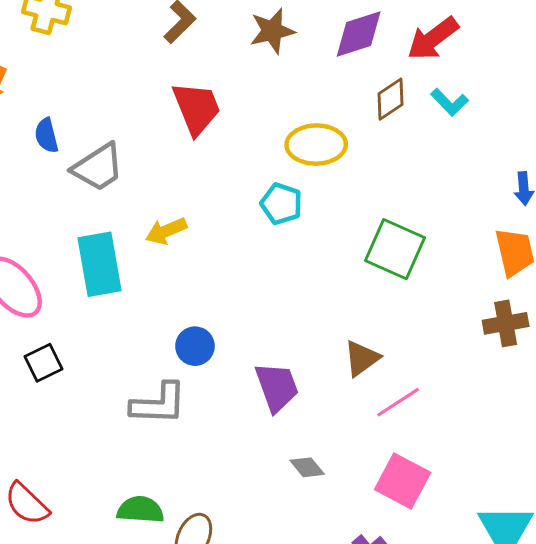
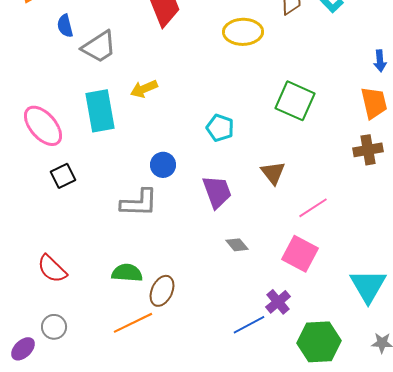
cyan pentagon: (281, 204) -> (220, 128), moved
brown triangle: (362, 358) -> (273, 173), turned -32
pink line: (398, 402) -> (313, 208), moved

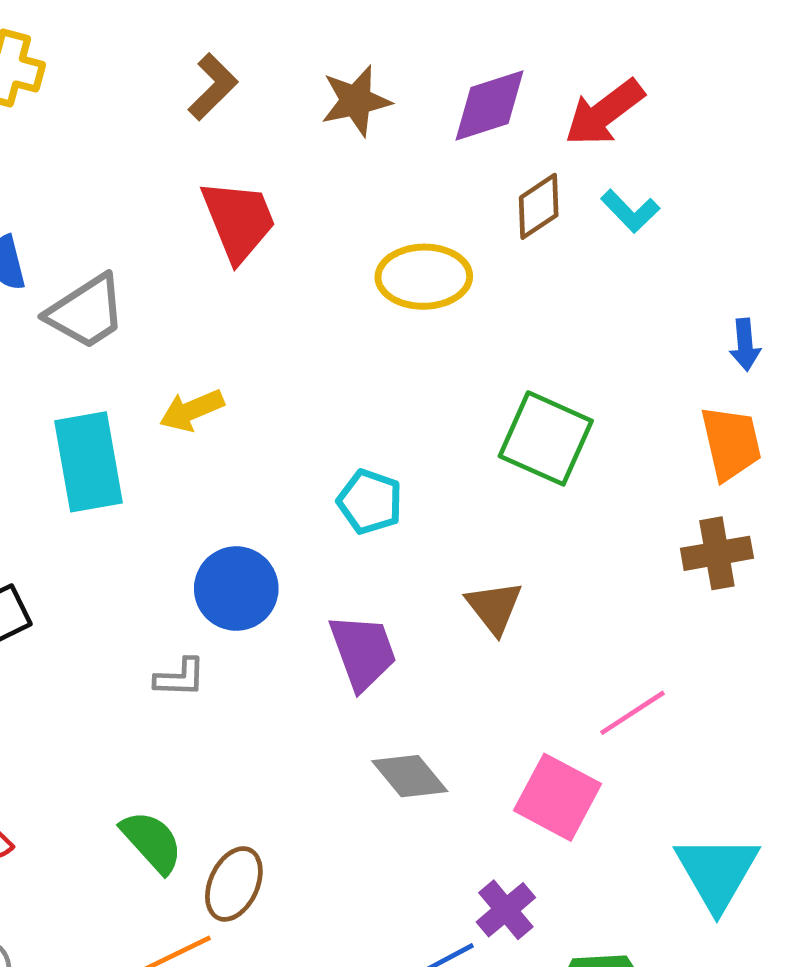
blue circle: (163, 165) -> (236, 589), size x1.4
gray L-shape: (139, 203) -> (180, 678), size x0.6
pink line: (313, 208) -> (632, 713), moved
gray diamond: (237, 245) -> (410, 776), size x1.4
green semicircle: (127, 273) -> (152, 842), turned 44

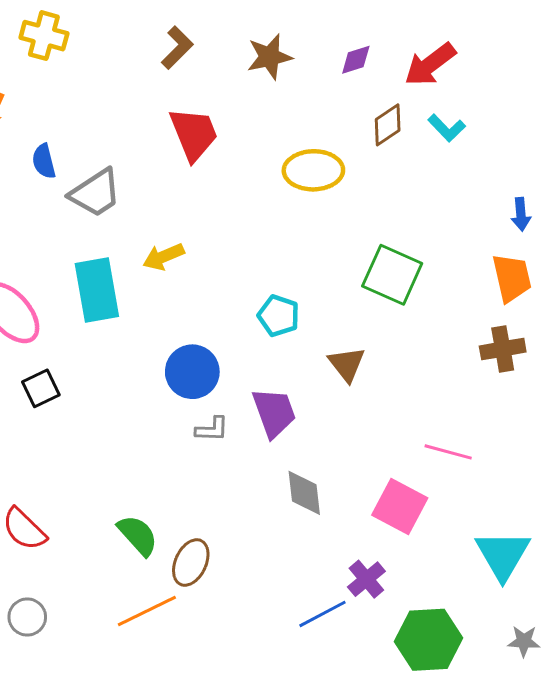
purple diamond: (489, 106) -> (356, 60), size x0.6
brown triangle: (494, 607) -> (347, 364), moved
gray L-shape: (180, 678) -> (212, 429), moved
pink line: (632, 713) -> (448, 452), turned 48
gray diamond: (410, 776) -> (304, 493), turned 33

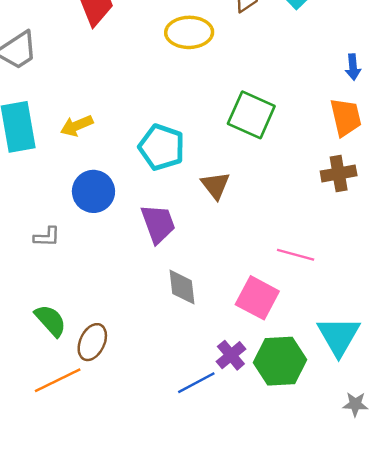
yellow arrow: (164, 257) -> (77, 126), moved
cyan pentagon: (279, 316) -> (162, 147), size x1.4
gray L-shape: (212, 429) -> (47, 237), moved
green hexagon: (429, 640) -> (280, 361), moved

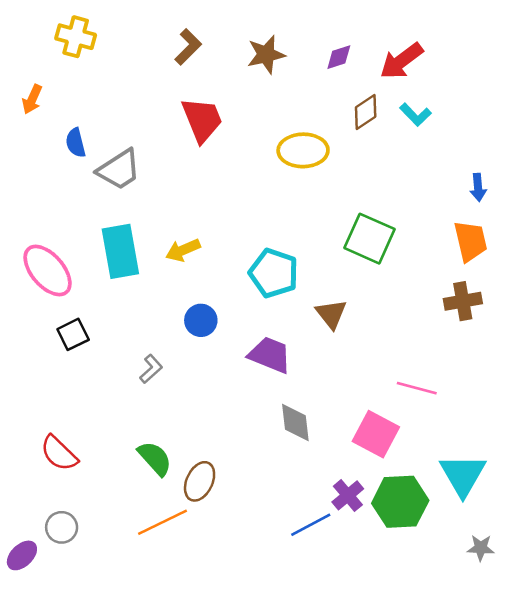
blue circle: (93, 191) -> (201, 320), size x0.7
purple trapezoid: (158, 224) -> (270, 355), turned -48
gray L-shape: (47, 237) -> (151, 369), turned -44

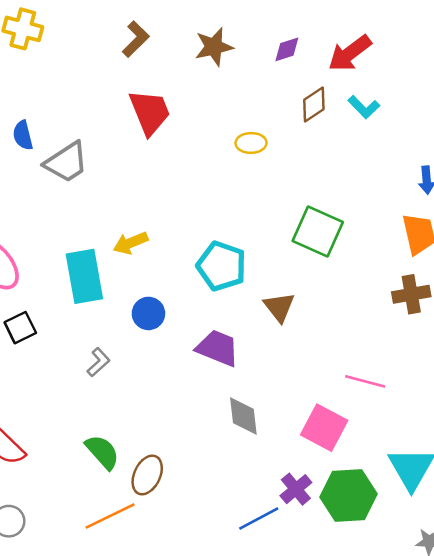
yellow ellipse: (303, 150) -> (251, 143), size x0.6
cyan rectangle: (120, 251) -> (84, 276), moved

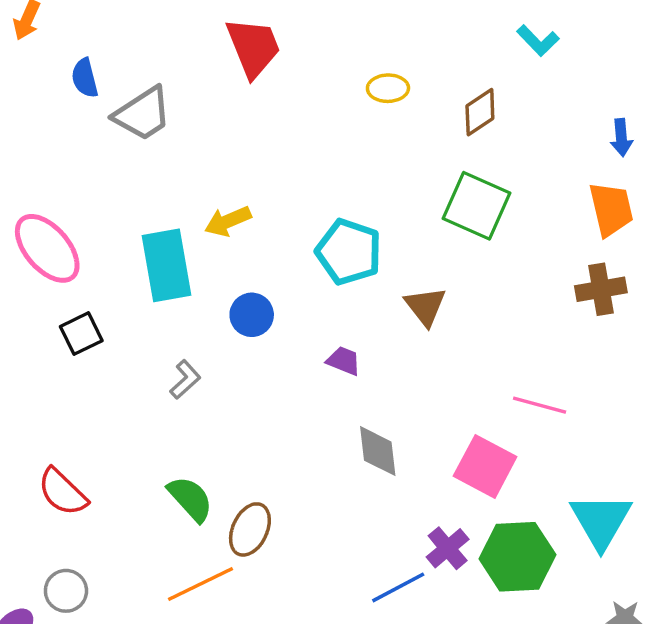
brown diamond: (314, 105) -> (480, 112), moved
purple trapezoid: (218, 348) -> (344, 361), size x0.6

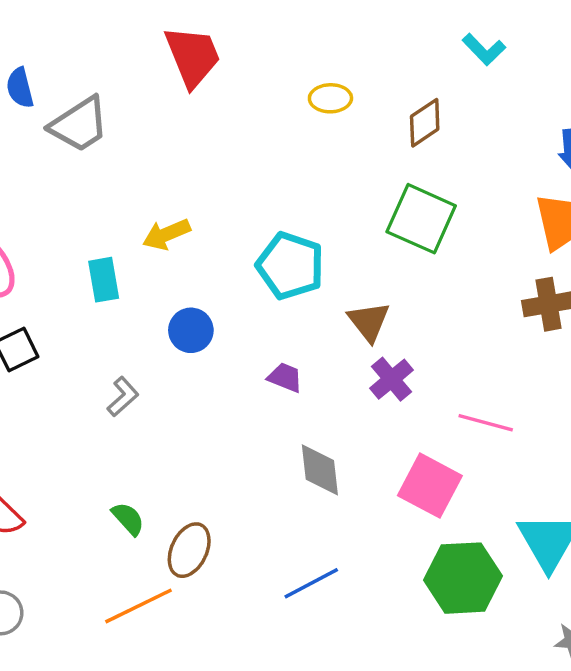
cyan rectangle: (166, 265) -> (104, 280), size x0.6
green semicircle: (190, 499) -> (128, 519), size x0.7
purple cross: (448, 548) -> (391, 379), moved
blue line: (398, 587) -> (311, 583), moved

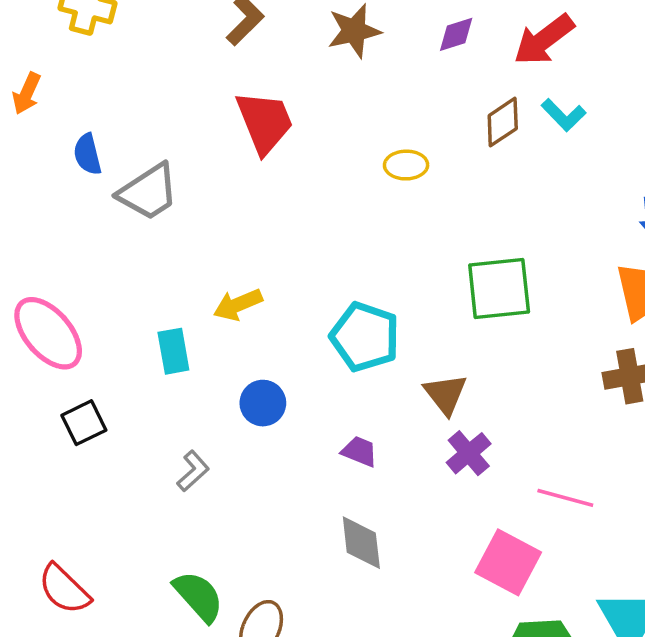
brown diamond: (425, 123) -> (503, 122), moved
green square: (421, 219) -> (499, 289), turned -30
gray diamond: (320, 470) -> (361, 543), moved
green semicircle: (128, 519) -> (198, 596), size x1.5

